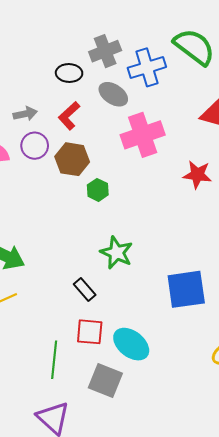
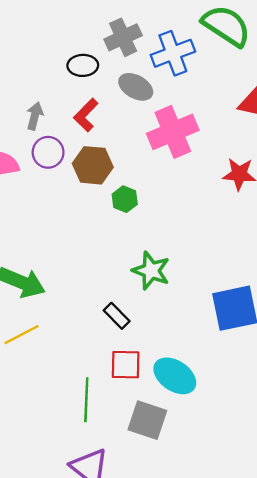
gray arrow: (25, 114) -> (35, 116), turned -60

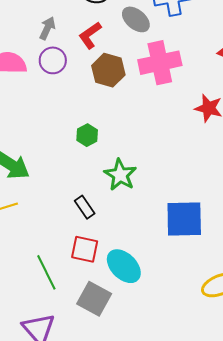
brown hexagon: (93, 165) -> (108, 70), moved
green hexagon: (125, 199) -> (87, 135), moved
green line: (86, 400) -> (46, 272), turned -39

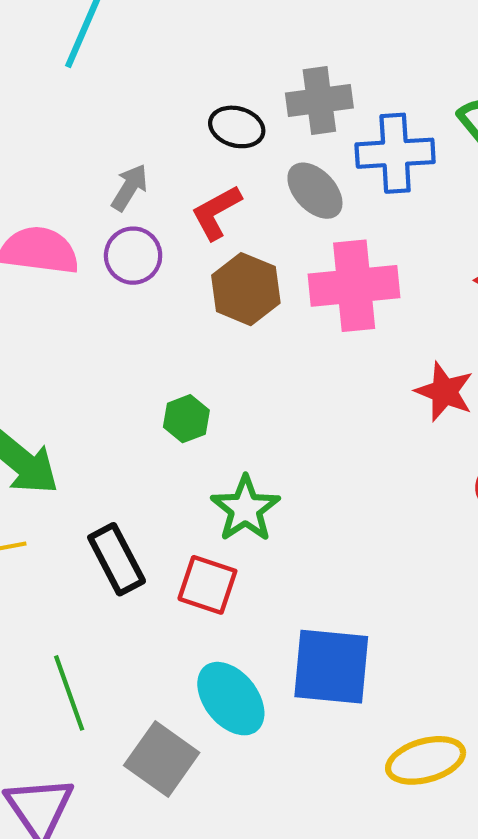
black rectangle: (85, 207) -> (117, 559), moved, size x1.4
blue square: (184, 219) -> (331, 667), moved
red square: (85, 249) -> (207, 585), moved

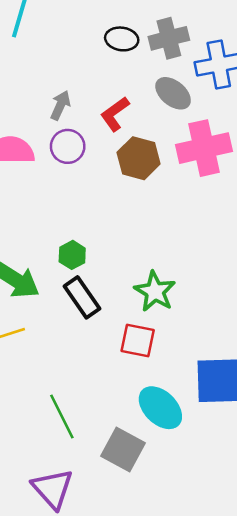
black ellipse: (237, 127) -> (122, 39), moved
green hexagon: (186, 419) -> (72, 255), moved
black rectangle: (117, 559) -> (82, 297), moved

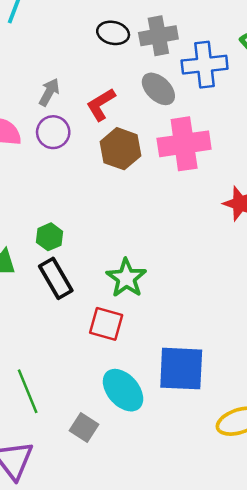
gray square: (123, 450) -> (84, 428), size x0.7

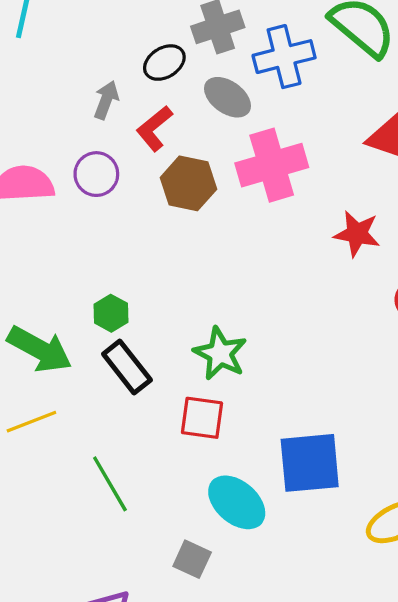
black ellipse: (113, 33) -> (164, 63), moved, turned -36
gray arrow: (49, 92) -> (106, 100), moved
green line: (28, 391) -> (110, 484), moved

